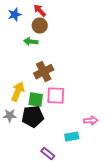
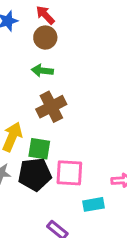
green arrow: (31, 42) -> (42, 71), moved
pink square: (56, 96) -> (69, 173), moved

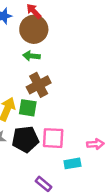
brown circle: (45, 38) -> (34, 29), size x1.5
green square: (39, 149) -> (28, 108), moved

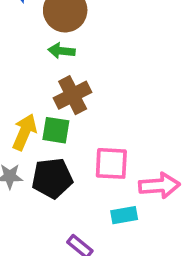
pink square: (53, 138) -> (111, 163), moved
pink arrow: (95, 144) -> (159, 186), size x1.5

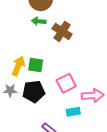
brown cross: (73, 95) -> (62, 31), moved, turned -30
pink square: (111, 163) -> (66, 83), turned -30

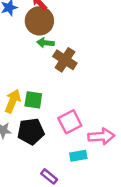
green arrow: (39, 21) -> (45, 43), moved

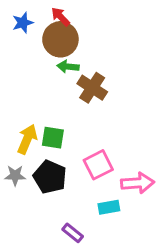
black pentagon: (31, 131) -> (50, 177), turned 30

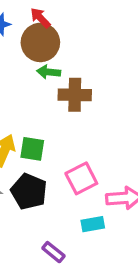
brown cross: (92, 88) -> (75, 95), turned -32

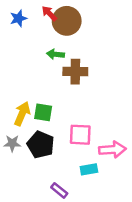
brown circle: (40, 42) -> (67, 21), moved
pink square: (81, 178) -> (80, 135), turned 30

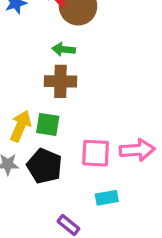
brown cross: (75, 72) -> (60, 81), moved
pink arrow: (112, 150) -> (137, 150), moved

